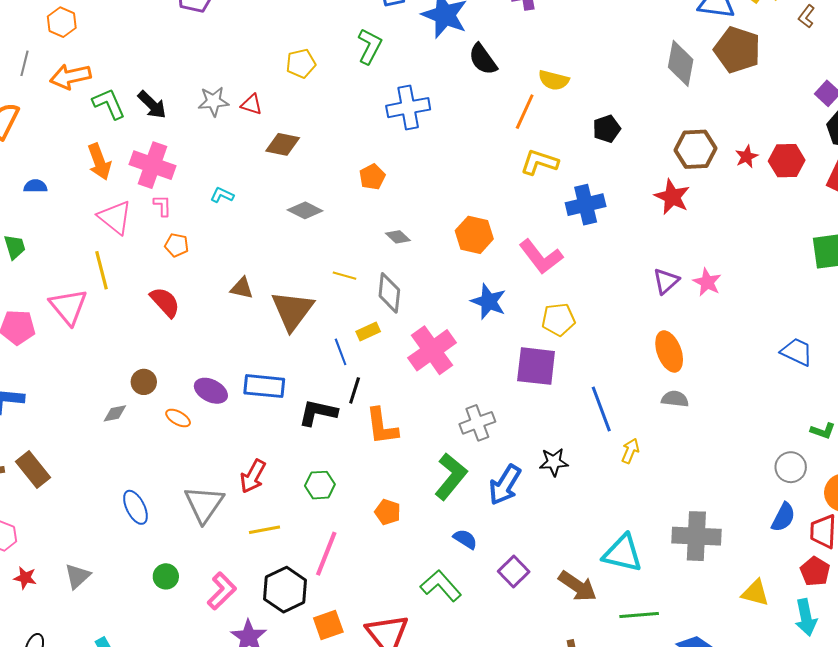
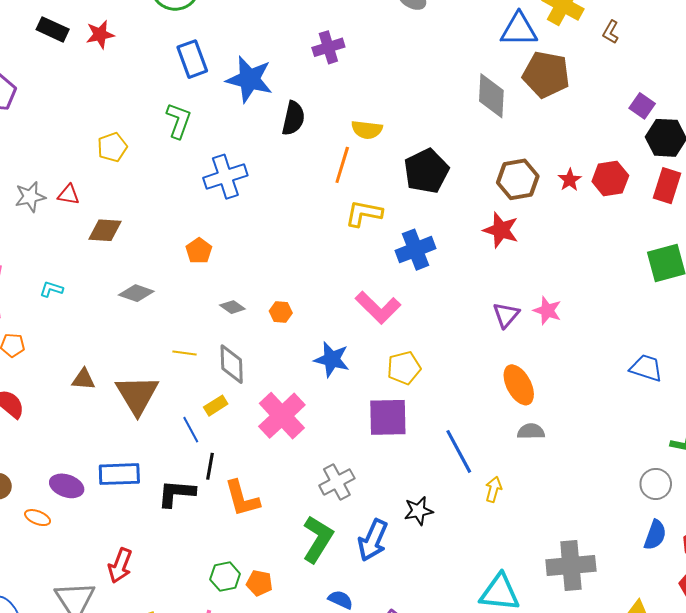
black semicircle: (483, 59) -> (293, 118), turned -124
black pentagon: (607, 129) -> (426, 171), size x1.6
orange hexagon: (474, 235) -> (281, 312), moved, size x0.6
green hexagon: (320, 485) -> (225, 577), moved

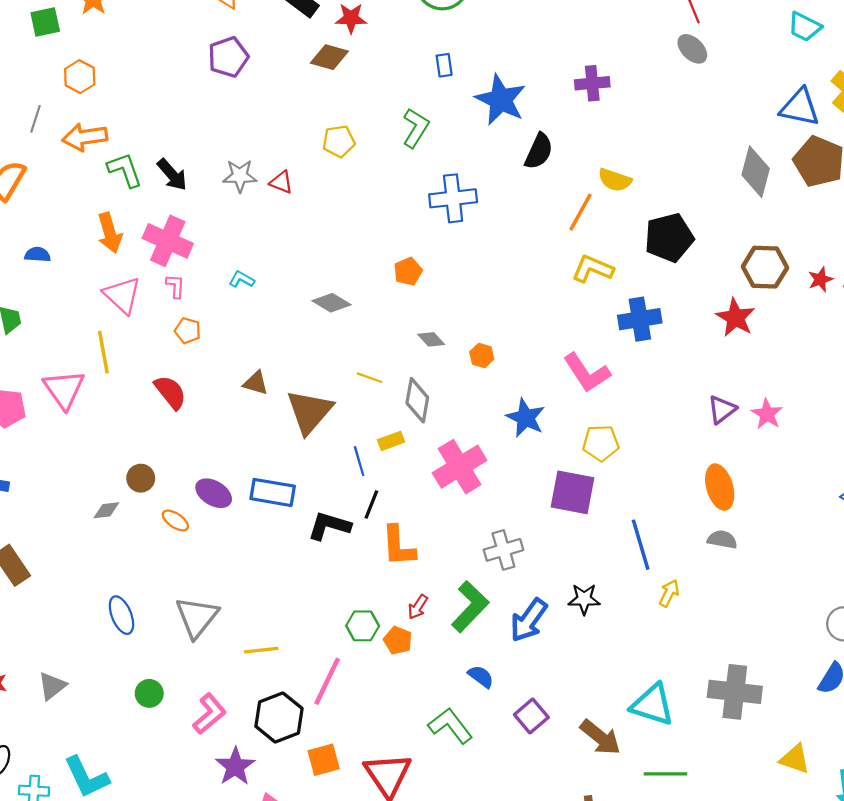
blue rectangle: (192, 59) -> (444, 65), size x0.6
brown diamond: (105, 230) -> (329, 57), moved
red arrow: (120, 566) -> (418, 607), moved, size x0.7

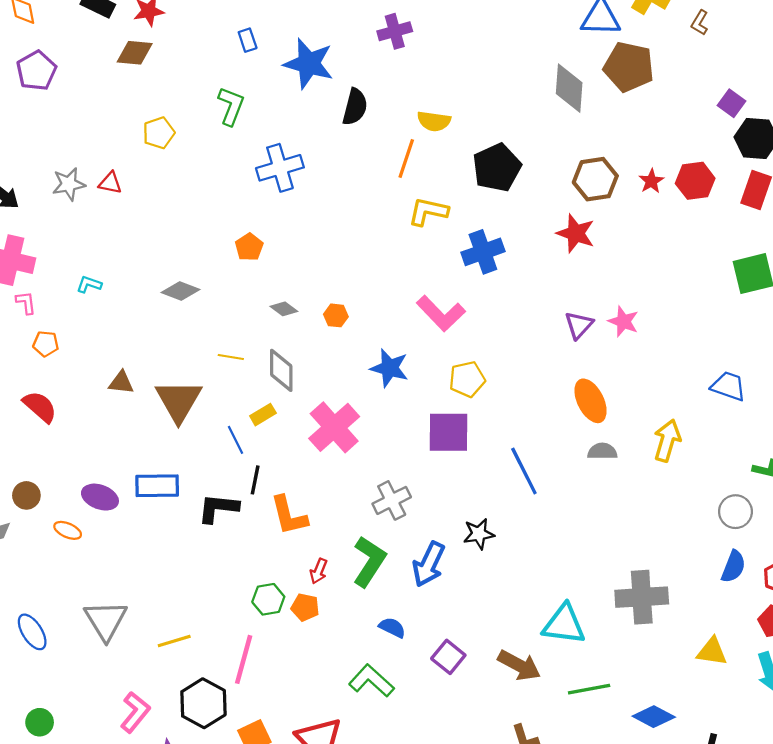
yellow arrow: (669, 593) -> (667, 441), moved, size x1.5
green circle: (149, 693) -> (40, 722), moved

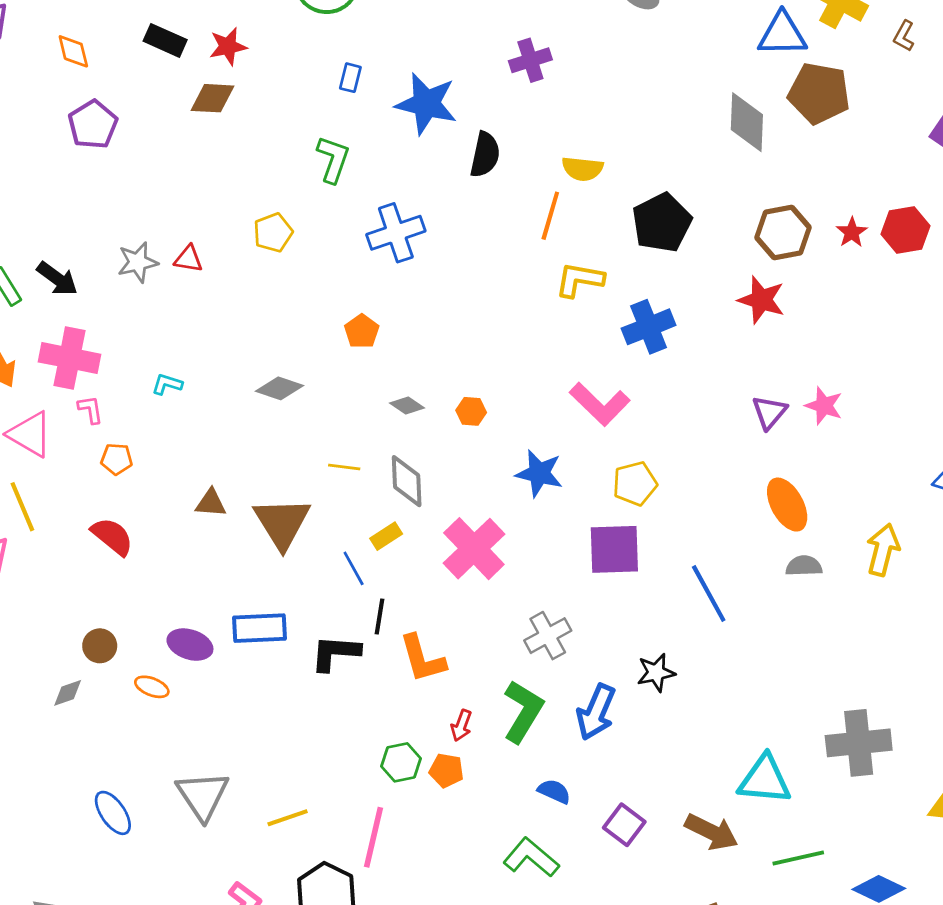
blue rectangle: (248, 40) -> (350, 78), turned 35
yellow pentagon: (159, 133) -> (273, 233), moved

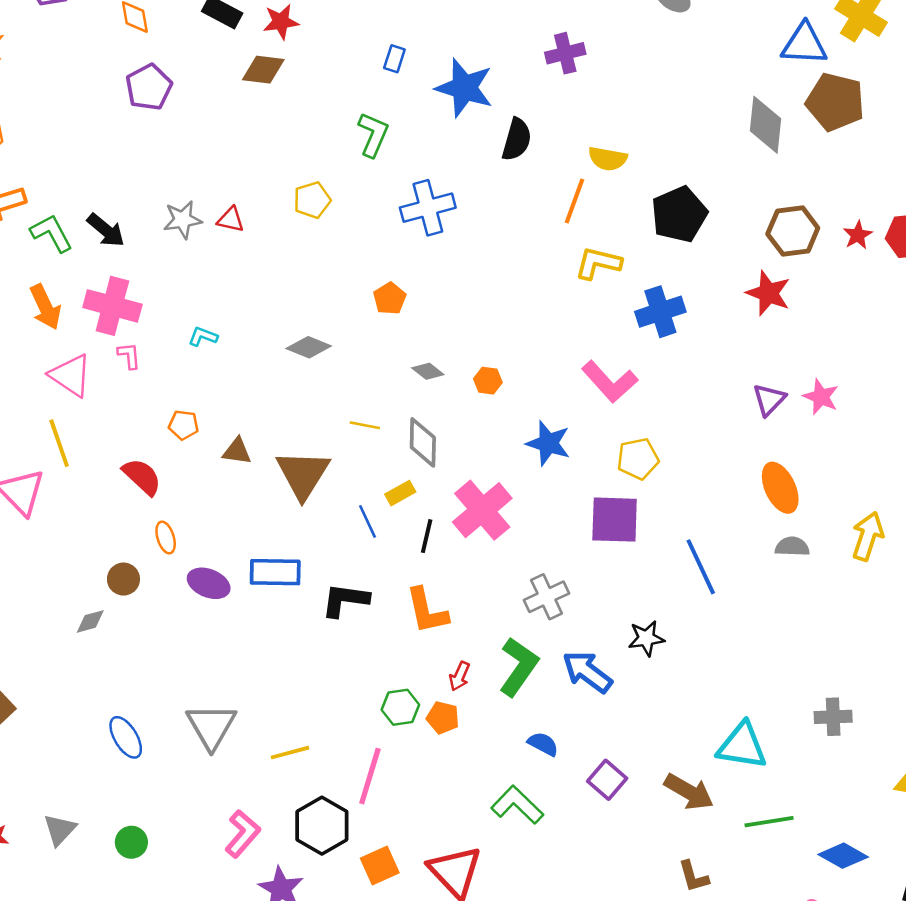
orange pentagon: (117, 459) -> (184, 425), moved
black line: (380, 617) -> (427, 536), moved
orange ellipse: (152, 687) -> (166, 537), moved, turned 48
blue arrow: (596, 712) -> (587, 672), turned 100
gray cross: (859, 743) -> (833, 717), size x0.6

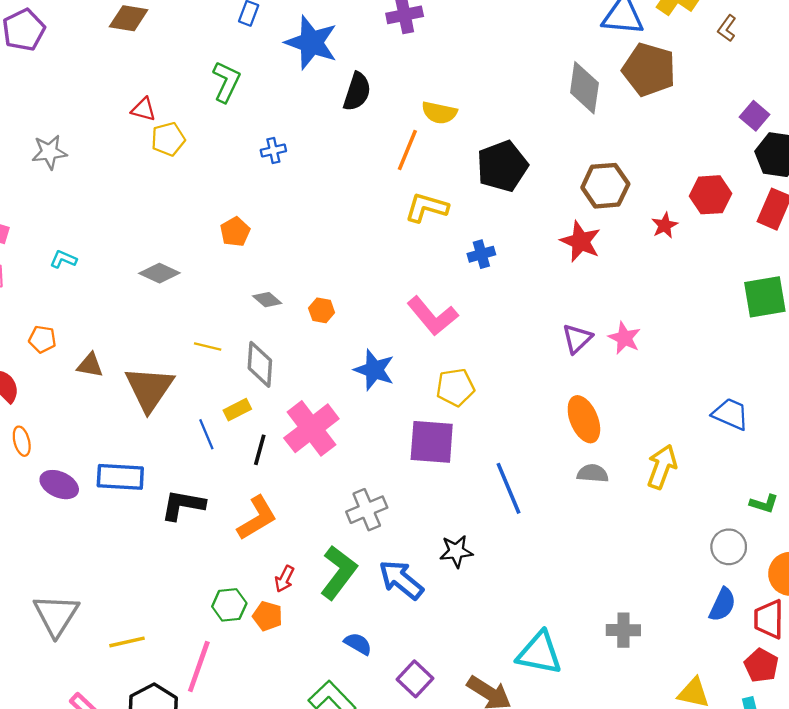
blue cross: (428, 208) -> (273, 150), size x0.5
red triangle: (231, 220) -> (144, 109), moved
red star: (858, 235) -> (665, 225), moved
blue cross: (660, 312) -> (481, 254), size x0.6
orange L-shape: (427, 611) -> (257, 518), turned -111

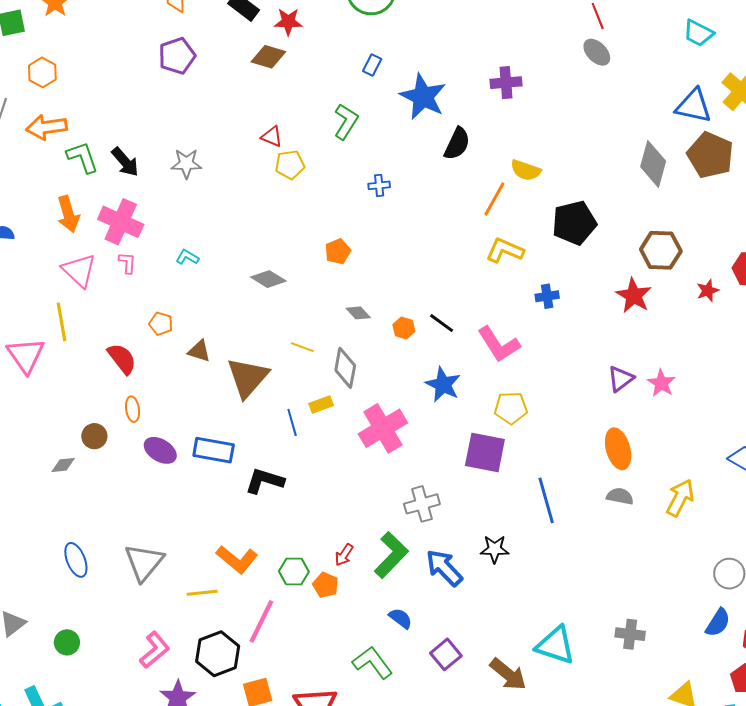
black line: (260, 450) -> (442, 323), moved, turned -76
orange L-shape: (257, 518) -> (237, 559), moved, turned 63

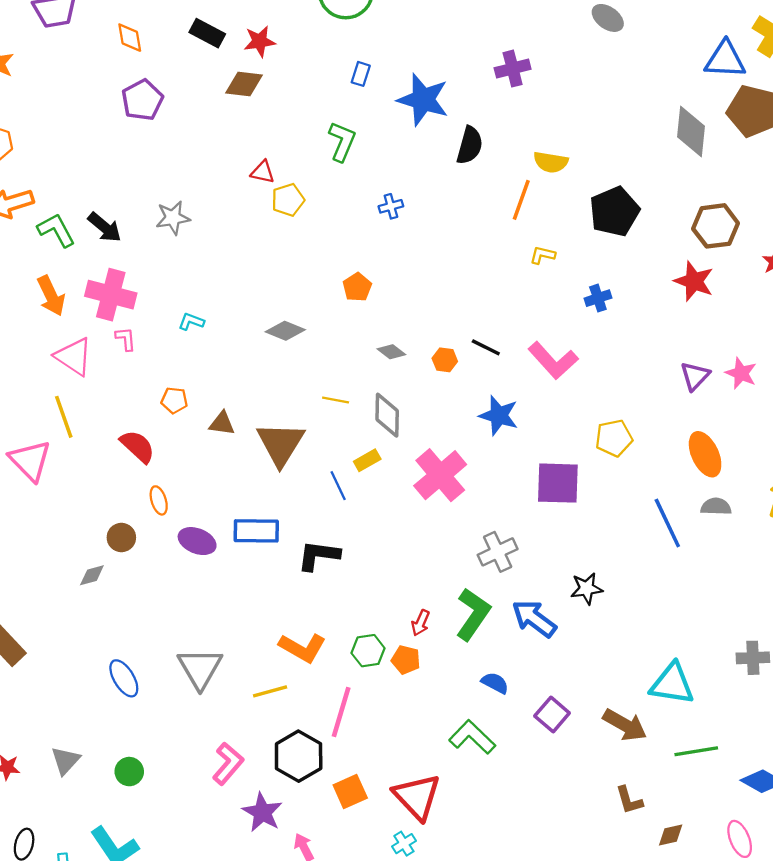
yellow L-shape: (505, 250) -> (543, 255), size x0.6
yellow pentagon: (511, 408) -> (614, 438), moved
blue line: (546, 500) -> (667, 523), moved

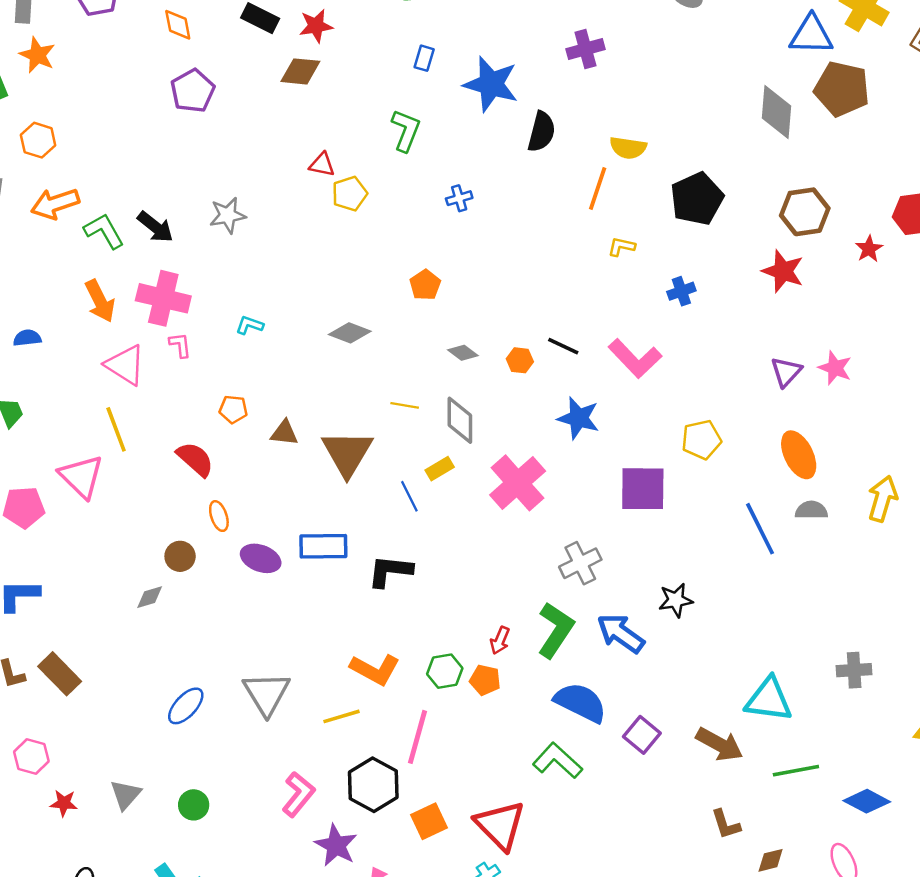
blue ellipse: (124, 678) -> (186, 706), turned 75
blue semicircle: (495, 683) -> (580, 702), size x1.8

